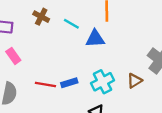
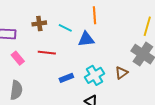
brown cross: (41, 17) -> (39, 23), turned -32
red line: (45, 84) -> (47, 53), moved

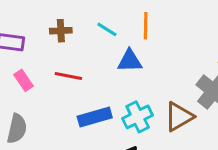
cyan line: (65, 28) -> (107, 29), moved
brown triangle: (122, 73) -> (179, 117), size x1.5
blue rectangle: (66, 78) -> (95, 117), size x1.5

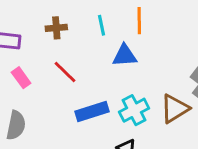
cyan line: (107, 29) -> (101, 25), turned 48
red line: (68, 76) -> (65, 72), turned 35

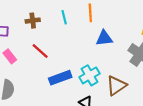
blue triangle: (125, 55) -> (104, 38), moved
brown triangle: (175, 109) -> (116, 86), moved

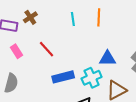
brown cross: (33, 21) -> (30, 17), moved, turned -32
blue triangle: (104, 38) -> (107, 58), moved

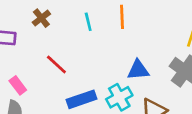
brown cross: (30, 17) -> (41, 18), moved
pink rectangle: (17, 51) -> (18, 85), moved

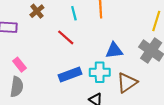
red line: (56, 65) -> (66, 37), moved
cyan cross: (119, 97) -> (100, 72), turned 30

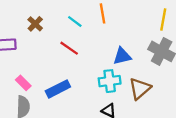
cyan line: (74, 13) -> (75, 22), turned -32
blue rectangle: (70, 75) -> (58, 89), moved

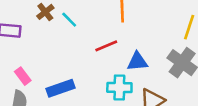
cyan line: (75, 22) -> (69, 20), moved
red line: (69, 48) -> (106, 46), moved, turned -66

